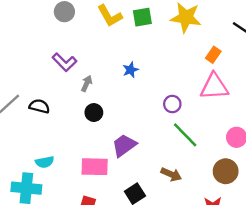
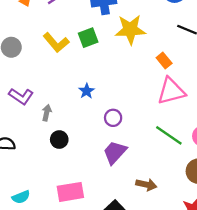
orange rectangle: (213, 55) -> (164, 60), turned -63
purple circle: (172, 104) -> (113, 118), moved
green line: (185, 135) -> (169, 135), moved
purple trapezoid: (124, 145) -> (115, 152), moved

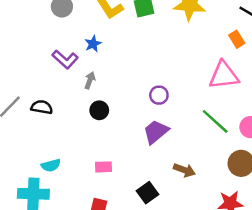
orange rectangle: (164, 60) -> (237, 39), moved
blue star: (87, 91) -> (93, 44), moved
pink rectangle: (70, 192) -> (104, 167), size x0.6

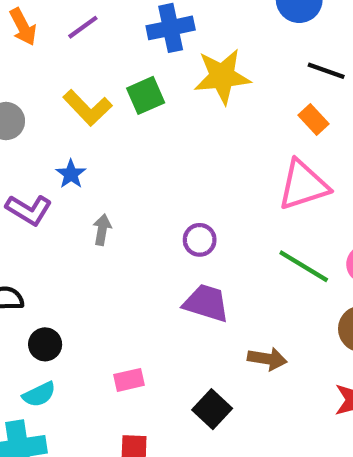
gray arrow: (90, 80) -> (102, 230), moved
black circle: (99, 110) -> (45, 344), moved
purple trapezoid: (156, 132) -> (206, 303), turned 68

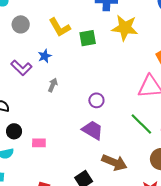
green square: (146, 95) -> (88, 38), moved
brown arrow: (267, 359) -> (114, 162), size x1.4
pink rectangle: (129, 380) -> (39, 143), moved

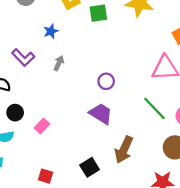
purple L-shape: (21, 68) -> (23, 57), moved
pink rectangle: (39, 143) -> (42, 126), turned -48
brown arrow: (114, 162) -> (124, 150), turned 90

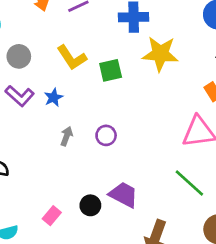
purple L-shape: (23, 57) -> (20, 96), moved
purple circle: (106, 81) -> (106, 135), moved
black circle: (15, 113) -> (90, 205), moved

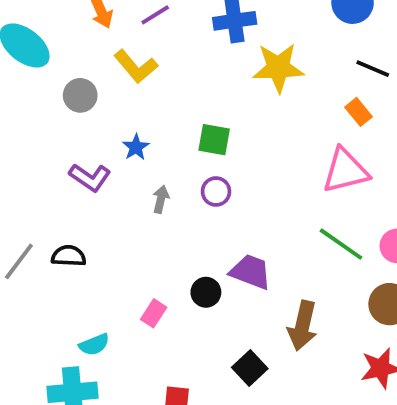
yellow L-shape: (72, 58) -> (136, 66), moved
green square: (111, 70) -> (214, 140), moved, turned 30
purple L-shape: (20, 96) -> (90, 177), moved

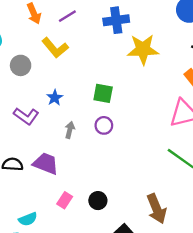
purple trapezoid: (251, 272) -> (46, 163), moved
black circle: (206, 292) -> (98, 201), moved
brown arrow: (303, 326) -> (157, 209), turned -36

